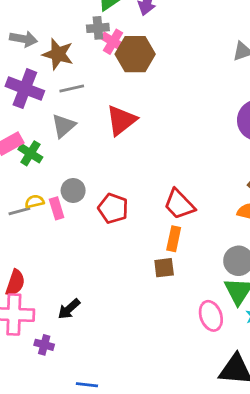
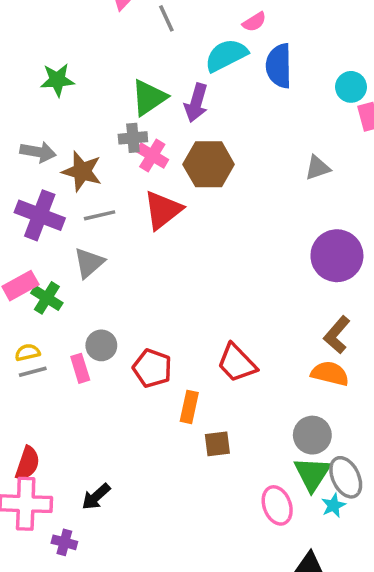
brown hexagon: (135, 54) -> (209, 164), moved
red triangle: (121, 120) -> (163, 210), moved
yellow semicircle: (35, 202) -> (27, 352), moved
orange rectangle: (174, 239) -> (189, 407), moved

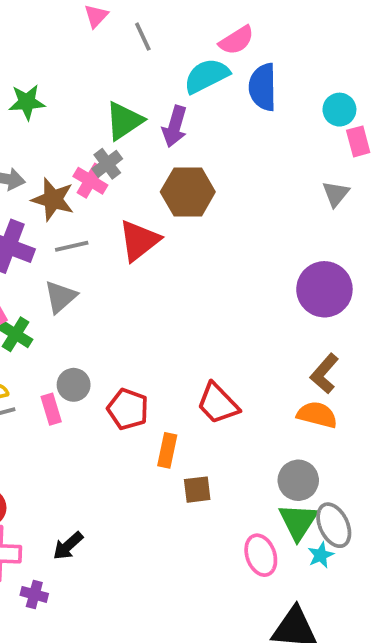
pink semicircle: (254, 22) -> (236, 40), size x1.4
gray cross: (133, 138) -> (107, 164), turned -32
pink cross: (152, 155) -> (90, 181), moved
gray triangle: (318, 168) -> (336, 194), moved, turned -32

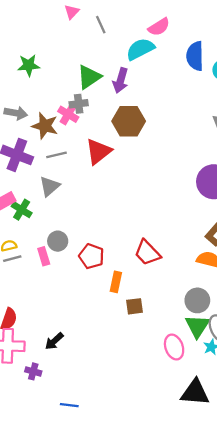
blue semicircle: (263, 87) -> (195, 56), moved
gray cross: (107, 164) -> (79, 104), turned 30

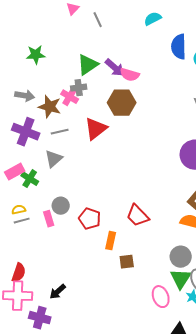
pink semicircle: (159, 27) -> (130, 75), moved, turned 48
cyan semicircle: (140, 49) -> (153, 19), moved, size x0.7
purple arrow: (121, 80) -> (115, 68), turned -65
purple cross: (33, 371) -> (40, 318), size x1.5

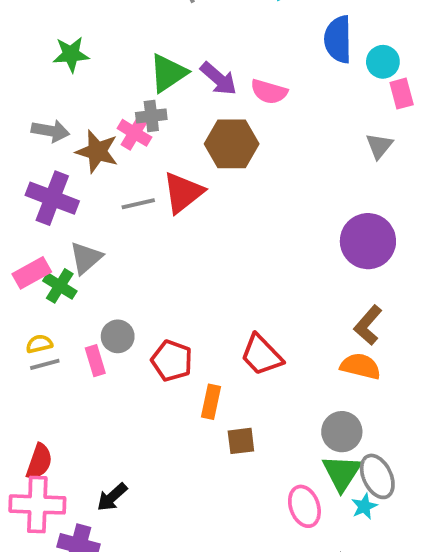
pink semicircle: (130, 75) -> (269, 92), moved
gray line: (60, 132) -> (138, 204), moved
gray triangle: (54, 159) -> (86, 258), moved

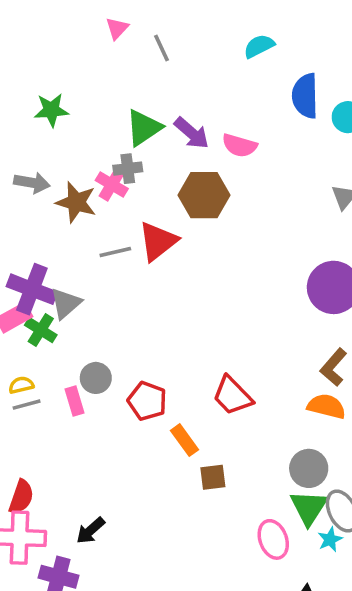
purple cross: (52, 198) -> (32, 289), moved
orange rectangle: (211, 402) -> (184, 440), turned -48

